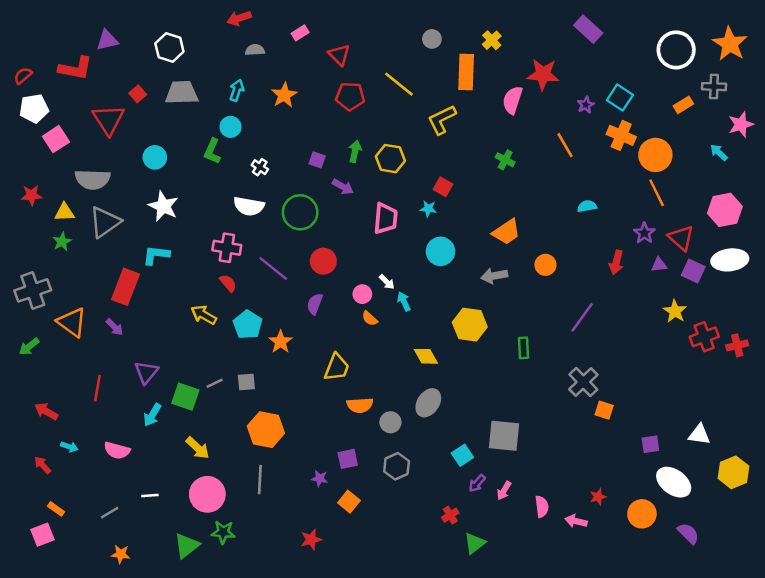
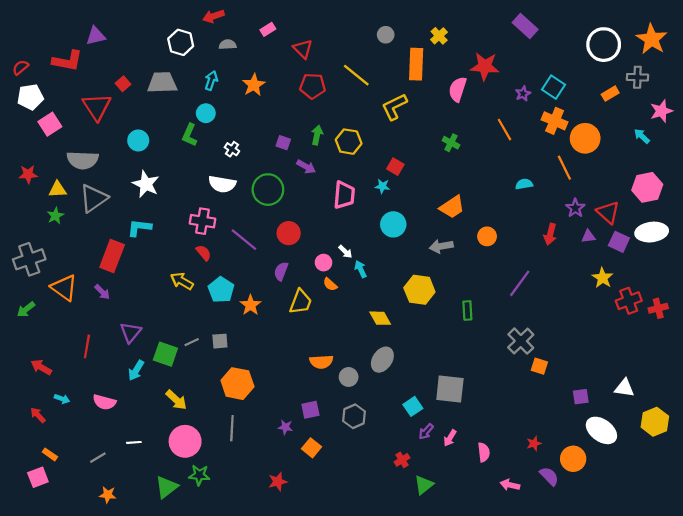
white hexagon: (169, 48) -> (181, 42), moved
orange line: (657, 193) -> (564, 168), moved
yellow trapezoid: (337, 367) -> (301, 302), moved
pink arrow: (576, 521) -> (510, 485), moved
purple semicircle: (688, 533) -> (549, 476), moved

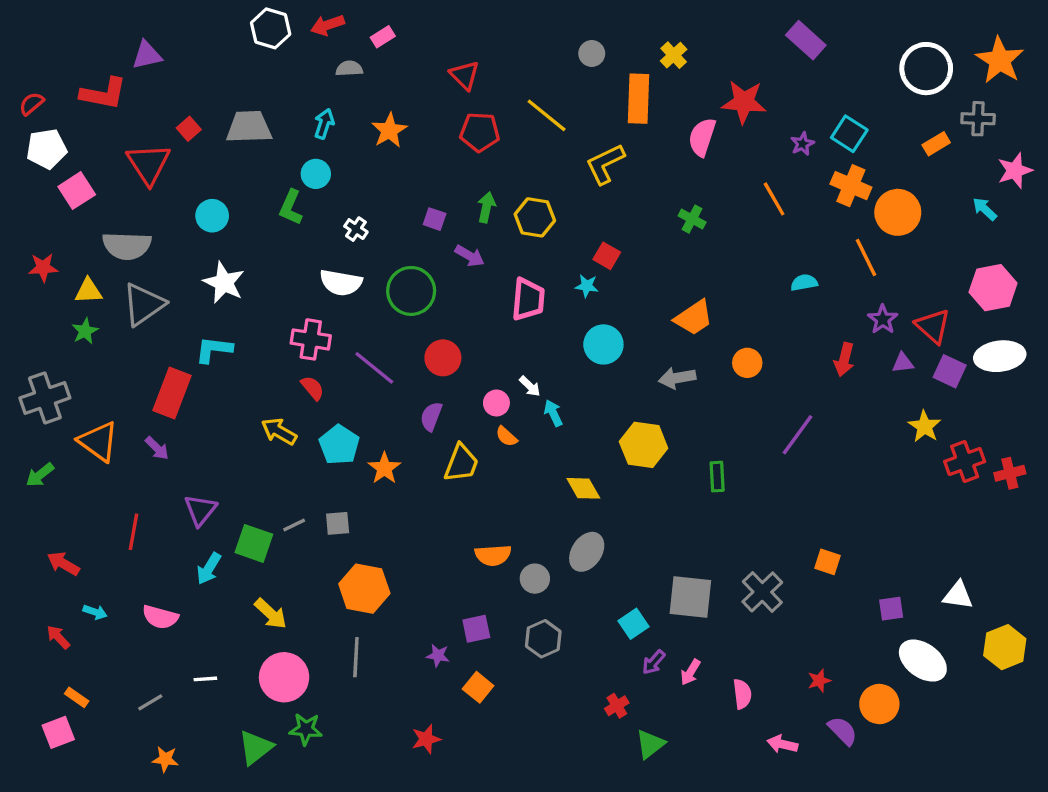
pink rectangle: (268, 29) -> (383, 37), moved
white hexagon: (181, 42) -> (271, 28), moved
gray cross: (521, 341) -> (762, 592), moved

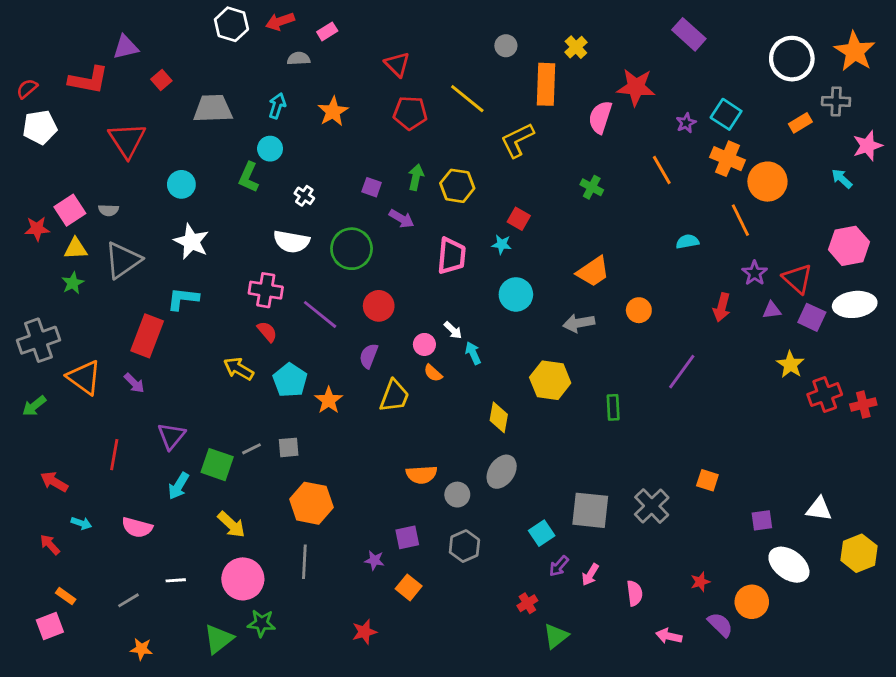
red square: (189, 129) -> (161, 80), moved
pink square: (77, 191) -> (70, 210), moved
gray semicircle: (127, 246) -> (108, 210), size x0.5
yellow diamond: (583, 488) -> (499, 417), turned 40

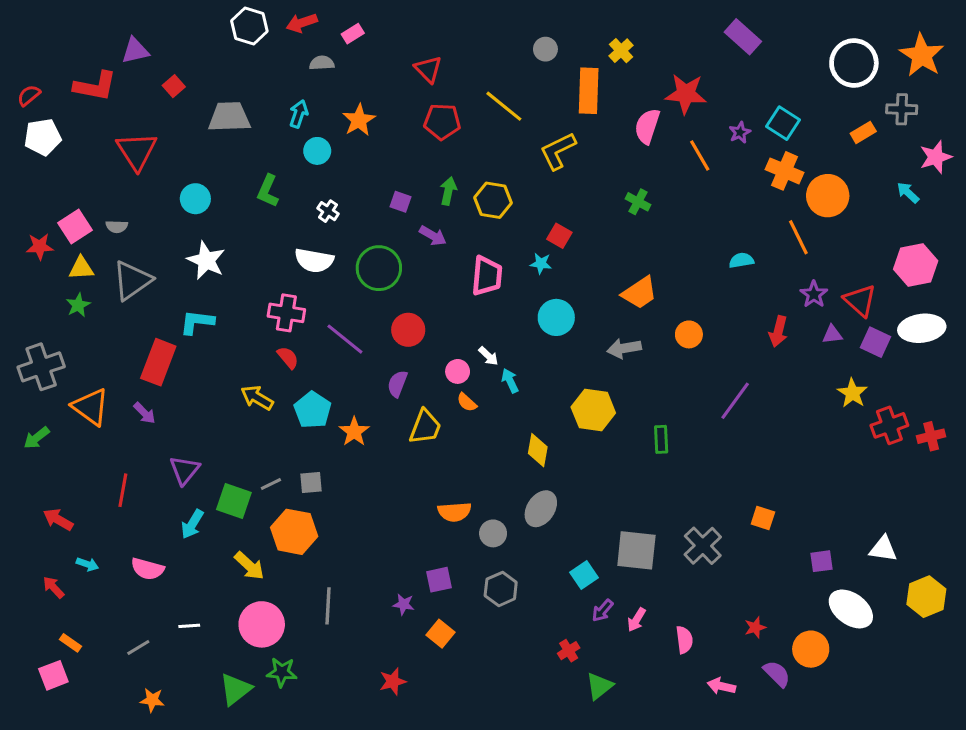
cyan circle: (270, 149) -> (317, 151), moved
orange line: (662, 170) -> (700, 156), moved
orange hexagon: (311, 503) -> (294, 532), moved

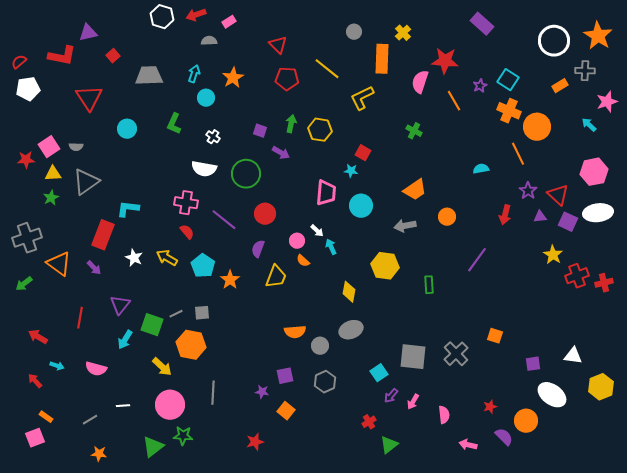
white star: (206, 260) -> (134, 258), moved, size x0.7
pink trapezoid: (487, 276) -> (326, 193), moved
gray ellipse: (541, 509) -> (351, 330), turned 35

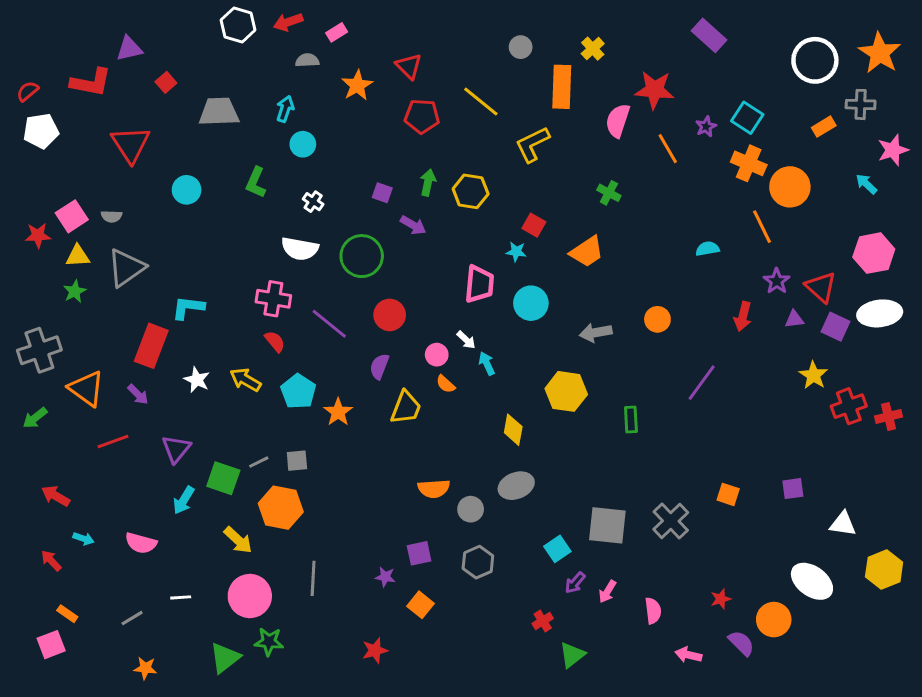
orange star: (233, 78) -> (357, 85), moved
orange trapezoid: (415, 190) -> (587, 252), moved
red line: (80, 318) -> (113, 441), moved, turned 60
purple square: (533, 364) -> (793, 489), moved

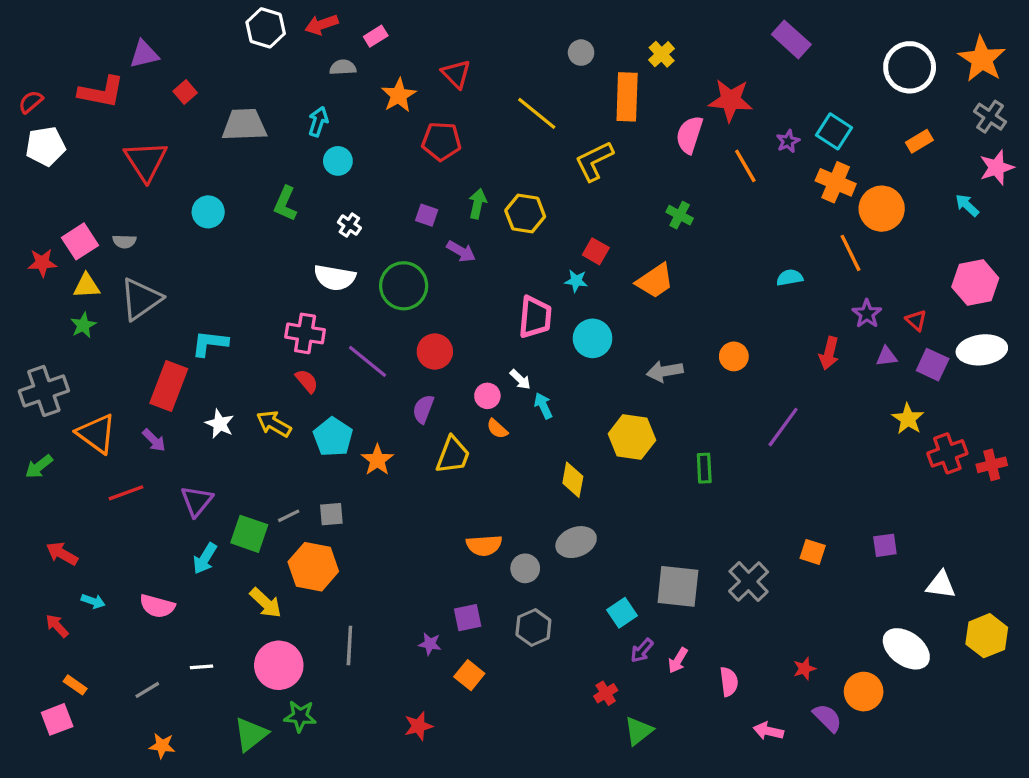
gray cross: (861, 104) -> (990, 117), moved, turned 32
red pentagon: (422, 116) -> (441, 141), moved
red triangle: (821, 287) -> (916, 320), size x0.6

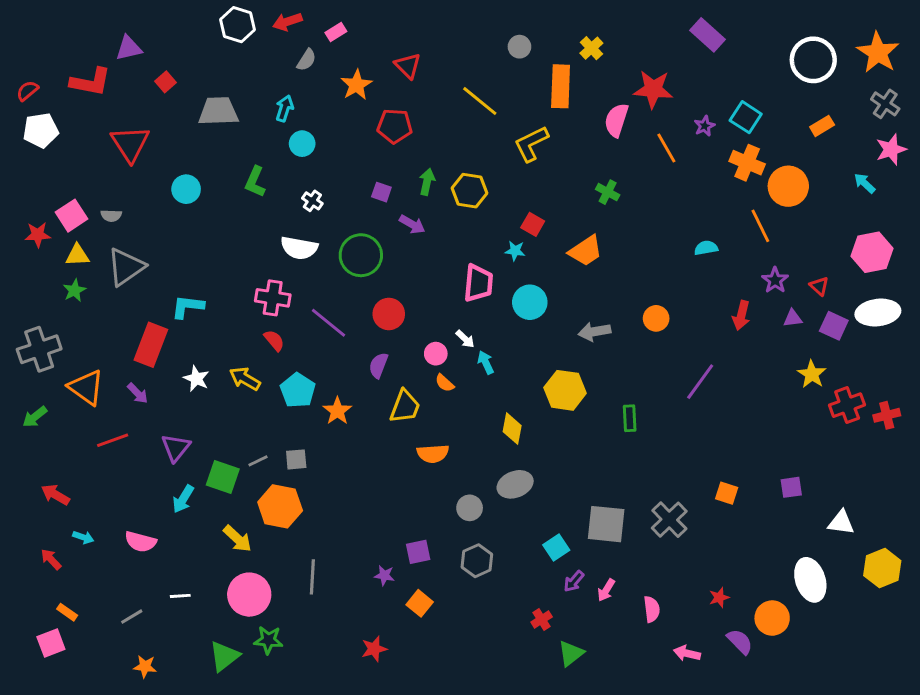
gray semicircle: (343, 67) -> (307, 60), turned 125
orange semicircle: (484, 545) -> (433, 454), moved
white ellipse: (906, 649) -> (810, 580), turned 36

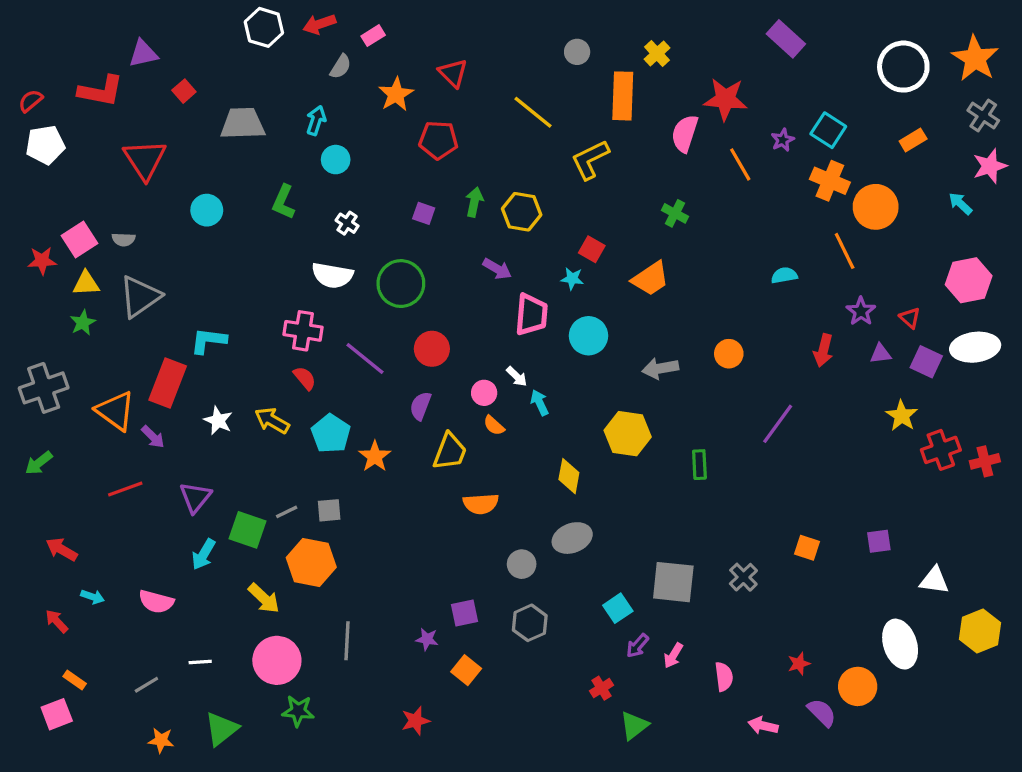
purple arrow: (412, 224) -> (497, 269), moved
orange triangle: (86, 387) -> (115, 411), moved
gray cross: (669, 520) -> (743, 577), size x0.7
green triangle: (224, 656) -> (221, 729), moved

